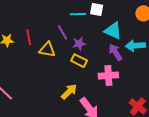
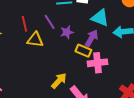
red line: (29, 37) -> (24, 24), moved
purple arrow: (115, 52) -> (91, 38), moved, turned 66
yellow rectangle: (79, 61) -> (83, 51), moved

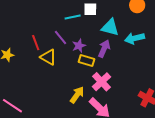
yellow triangle: (35, 40) -> (48, 57), turned 30
yellow rectangle: (83, 51) -> (87, 60), moved
pink cross: (97, 63) -> (101, 82), moved, turned -30

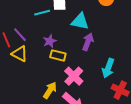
purple line: (61, 38) -> (20, 35), moved
cyan arrow: (135, 38) -> (108, 68), moved, turned -54
purple arrow: (104, 49) -> (88, 42), moved

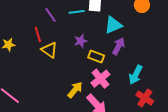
cyan triangle: (80, 21) -> (113, 25), turned -42
purple line: (20, 35) -> (51, 15), moved
yellow rectangle: (58, 55) -> (96, 56), moved

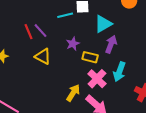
purple line: (51, 15) -> (40, 31), moved
red line: (38, 35) -> (29, 32), moved
cyan arrow: (136, 75) -> (119, 72), moved

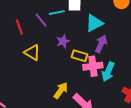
purple line: (40, 31) -> (41, 20), moved
pink cross: (97, 79) -> (93, 66), moved, turned 36

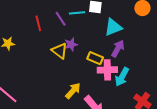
purple star: (63, 41) -> (71, 44), moved
yellow triangle: (32, 53) -> (60, 51), moved

